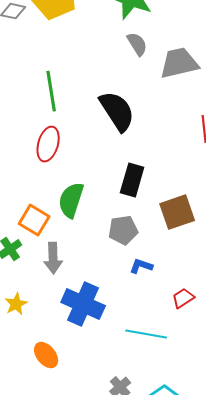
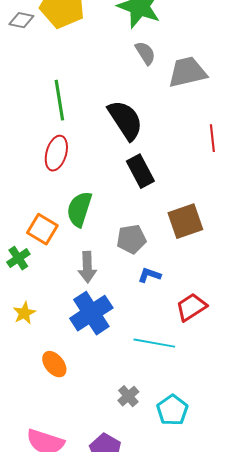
black rectangle: (132, 180) -> (140, 171), moved, turned -44
gray arrow: (53, 258) -> (87, 267), moved
red trapezoid: (183, 298) -> (191, 307), size x1.4
blue cross: (83, 304) -> (91, 313), turned 33

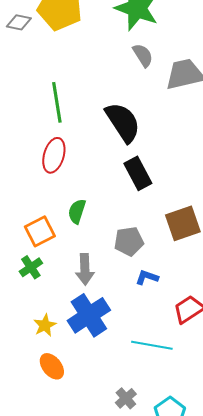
green semicircle: (79, 209) -> (77, 211), size x0.7
orange square: (42, 229) -> (40, 231), turned 32
green cross: (18, 258) -> (31, 267), moved
yellow star: (24, 313) -> (45, 325), moved

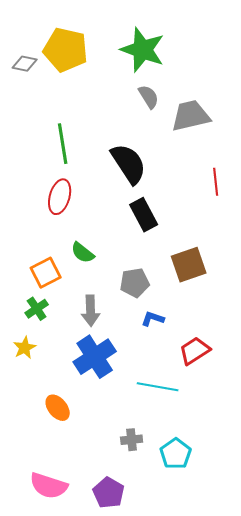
green semicircle: (77, 211) -> (83, 253), turned -70
yellow star: (45, 325) -> (25, 348), moved
gray cross: (126, 398) -> (132, 440), turned 35

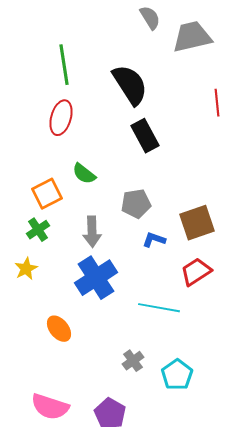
brown square: (189, 265) -> (197, 223), moved
gray cross: (132, 440) -> (133, 361), turned -30

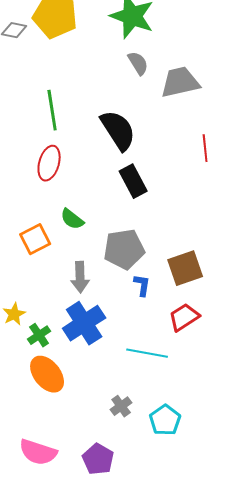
gray pentagon: (136, 204) -> (124, 249), size x1.4
green cross: (38, 230) -> (39, 335), moved
blue L-shape: (154, 240) -> (142, 285), turned 80
orange ellipse: (59, 329) -> (47, 374), size x1.4

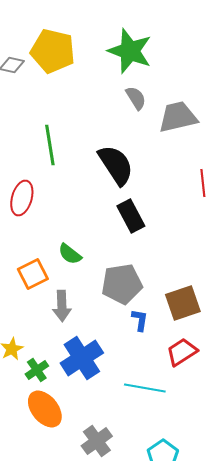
red ellipse: (49, 163) -> (22, 198), moved
gray arrow: (80, 277) -> (62, 306), moved
gray cross: (121, 406) -> (97, 441), moved, size x1.4

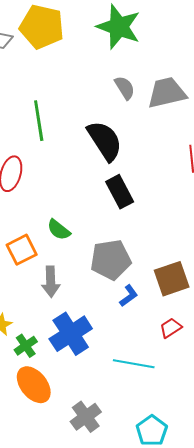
gray semicircle: (136, 98) -> (125, 88), moved
blue L-shape: (140, 320) -> (129, 296), turned 45
red trapezoid: (182, 352) -> (171, 328), size x0.7

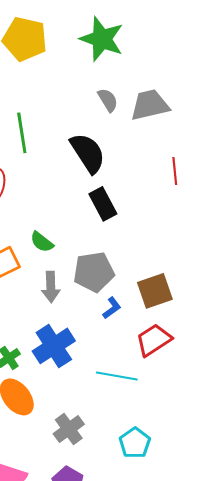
gray arrow: (51, 282) -> (51, 287), moved
red trapezoid: (171, 328) -> (154, 340), size x1.6

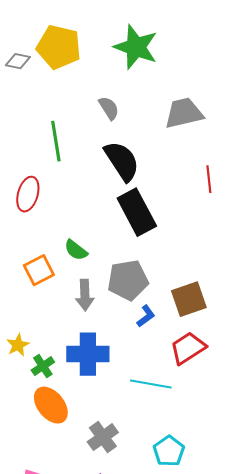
gray semicircle: (108, 100) -> (109, 108), moved
black rectangle: (103, 204) -> (137, 212), size x1.4
blue cross: (54, 346) -> (88, 354), turned 33

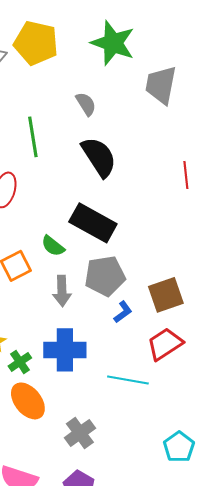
gray trapezoid: (184, 113) -> (161, 85), moved, turned -66
black rectangle: (137, 212) -> (93, 223), moved, turned -33
cyan pentagon: (169, 451) -> (179, 447), moved

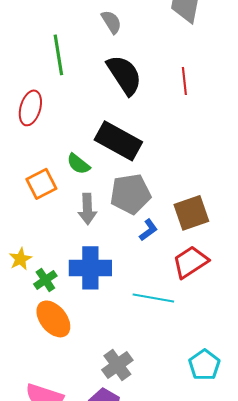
red line: (186, 175) -> (184, 81), moved
gray cross: (80, 433) -> (117, 365), moved

